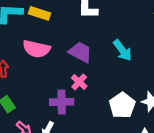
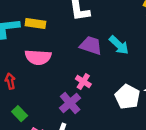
purple trapezoid: (80, 52) -> (91, 45), moved
purple cross: (62, 102) -> (70, 103), turned -30

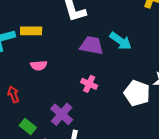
pink semicircle: (38, 57) -> (39, 65), size x0.6
purple cross: (70, 103) -> (62, 114), moved

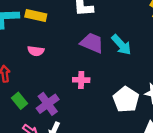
pink cross: (89, 84) -> (81, 80), turned -35
green rectangle: (28, 127) -> (19, 101), moved

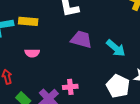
cyan arrow: (121, 45) -> (116, 48), moved
pink cross: (81, 80) -> (70, 87), moved

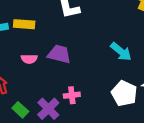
purple trapezoid: (81, 39) -> (59, 54), moved

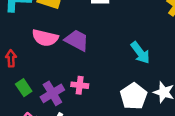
pink semicircle: (29, 59) -> (45, 38), size x1.5

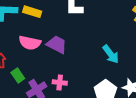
green rectangle: (24, 88) -> (18, 75), moved

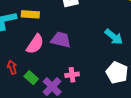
pink semicircle: (30, 43) -> (35, 44), turned -55

